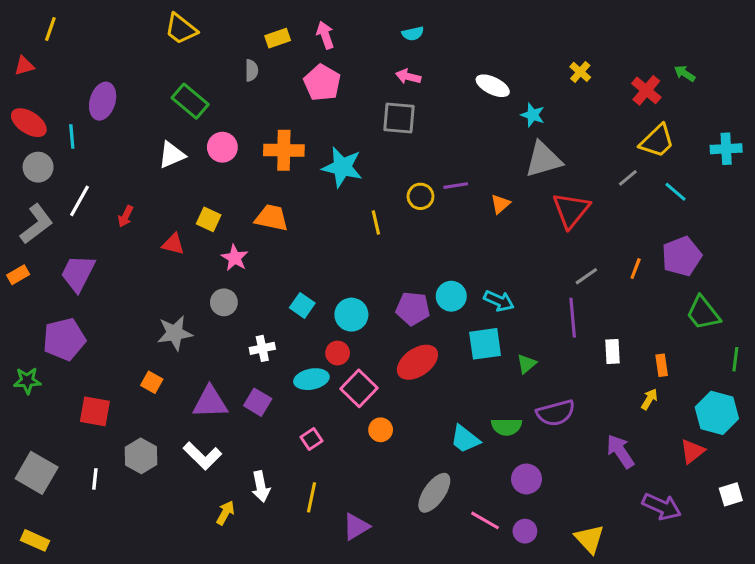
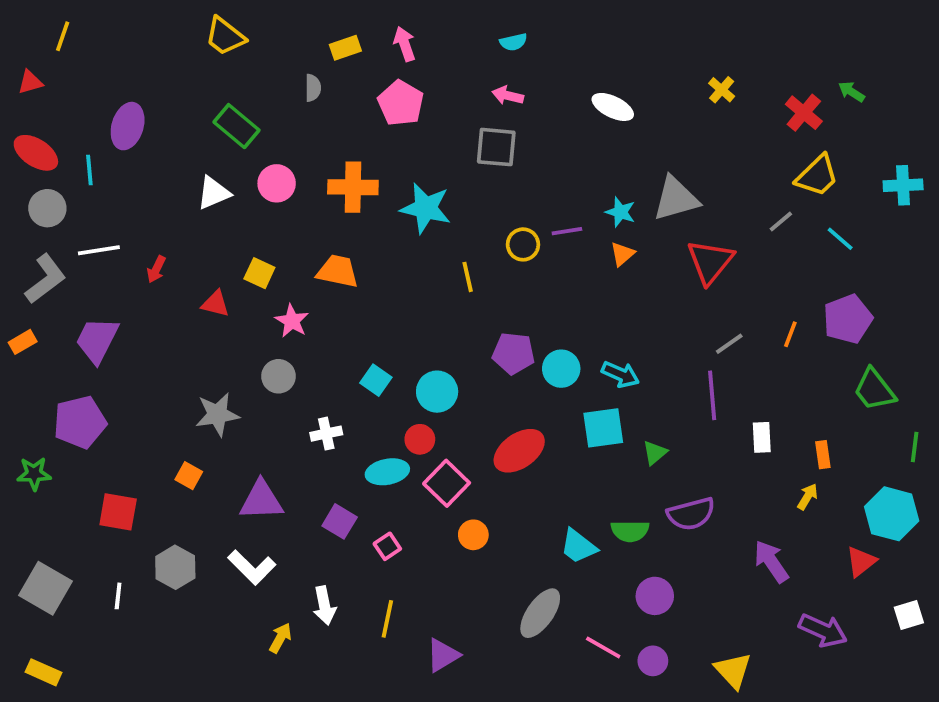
cyan star: (533, 115) -> (620, 212), moved
white line: (80, 201) -> (99, 250), turned 52
purple pentagon: (413, 308) -> (513, 353), moved
purple square: (258, 402) -> (340, 521), moved

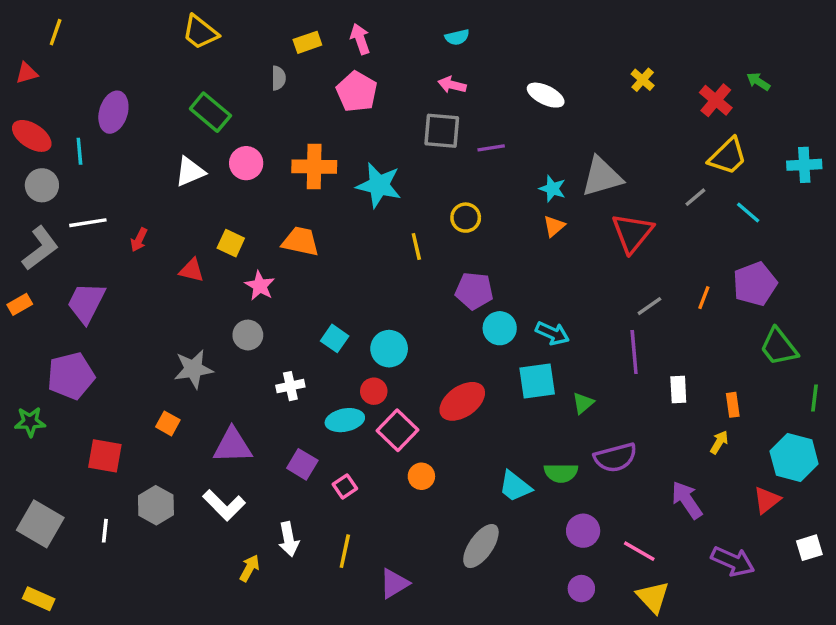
purple line: (567, 231) -> (491, 148), moved
purple pentagon: (513, 353) -> (474, 291), moved
pink line: (603, 648) -> (639, 551), moved

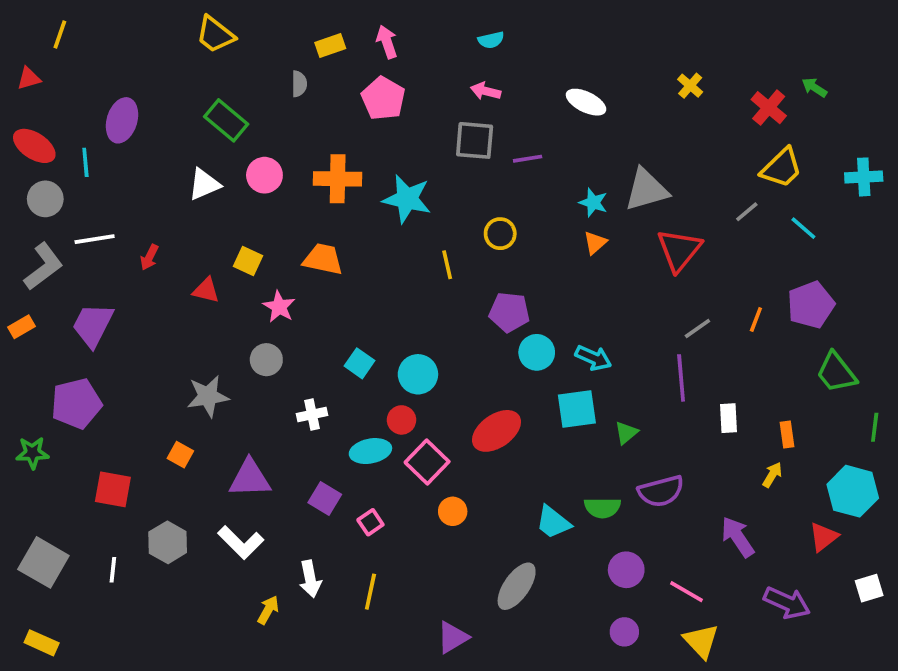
purple triangle: (394, 583) -> (453, 637), moved

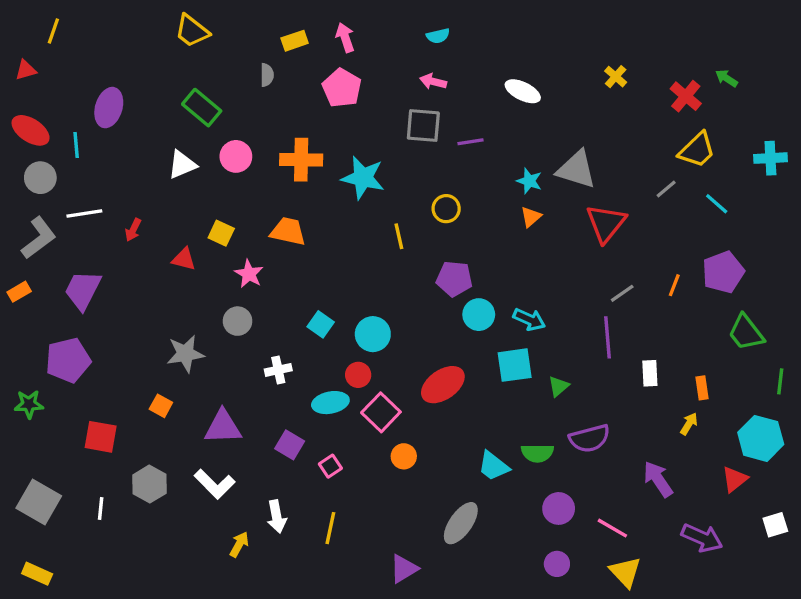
gray triangle: (646, 190) -> (577, 169), turned 33

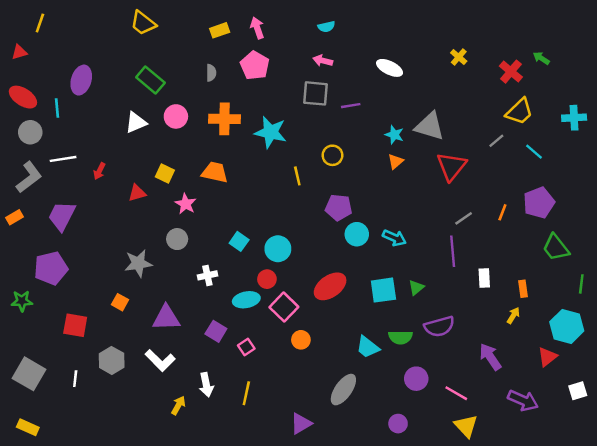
gray semicircle: (267, 75) -> (211, 73), moved
red triangle: (184, 259) -> (137, 193), turned -30
cyan square: (515, 365) -> (383, 290), moved
purple circle: (557, 564) -> (398, 424), moved

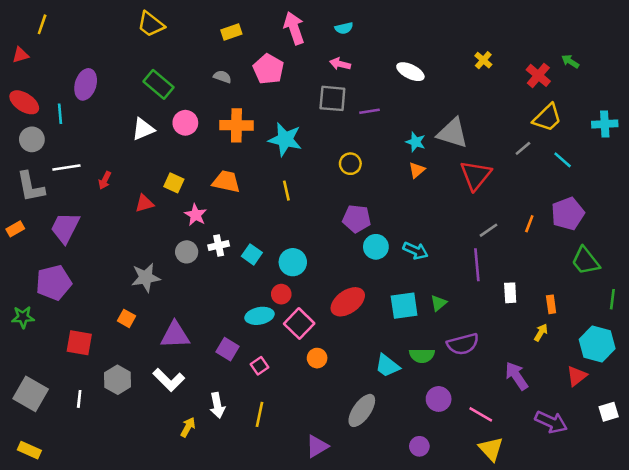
pink arrow: (257, 28) -> (294, 28), moved, size x1.4
gray semicircle: (211, 73) -> (222, 77), turned -70
yellow line: (297, 176) -> (286, 191), moved
gray L-shape: (29, 177) -> (31, 187), turned 116
white cross: (207, 275) -> (219, 246), moved

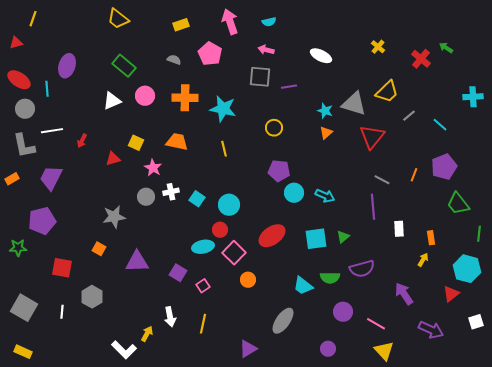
yellow trapezoid: (547, 118) -> (387, 92), moved
gray line: (488, 230) -> (382, 180), turned 63
white L-shape: (169, 380) -> (124, 350), moved

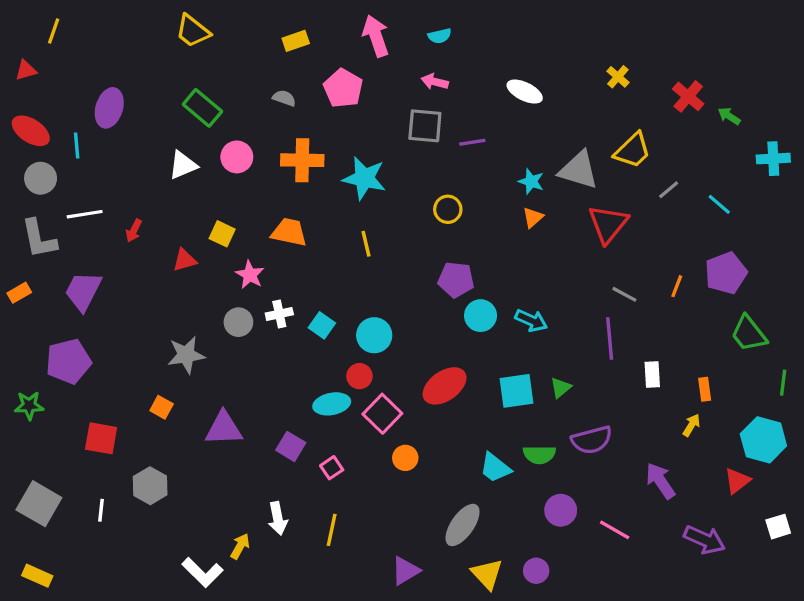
green arrow: (446, 48) -> (729, 116), moved
yellow triangle: (384, 351) -> (487, 574), moved

